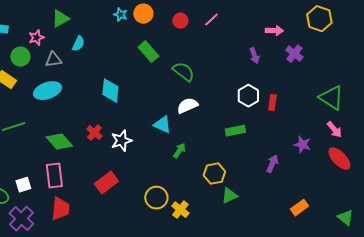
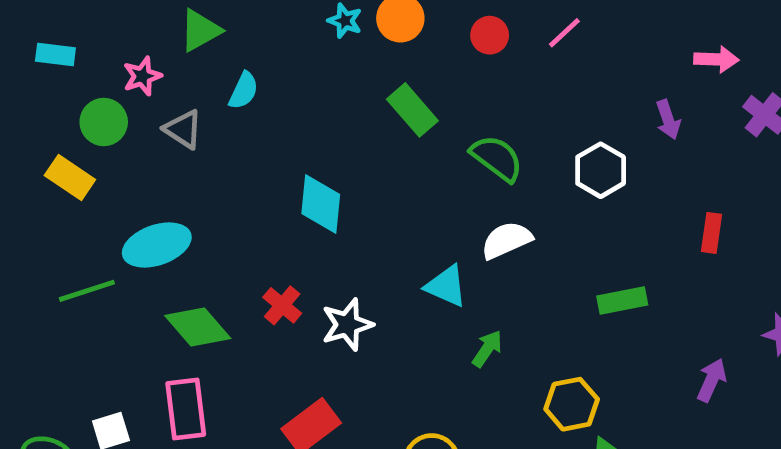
gray triangle: (53, 60) -> (183, 129), turned 42
cyan ellipse: (47, 91) -> (157, 245), moved
white hexagon: (248, 96) -> (601, 170), moved

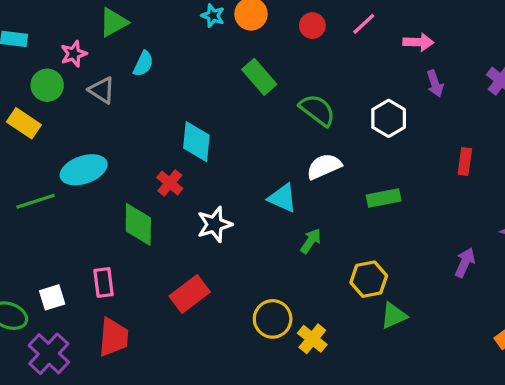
pink arrow: (716, 59) -> (418, 42), moved
green rectangle: (622, 300) -> (384, 198), moved
red cross: (282, 305) -> (170, 183), moved
green diamond: (198, 327) -> (138, 224), moved, turned 42
pink rectangle: (186, 409) -> (103, 282), size x0.7

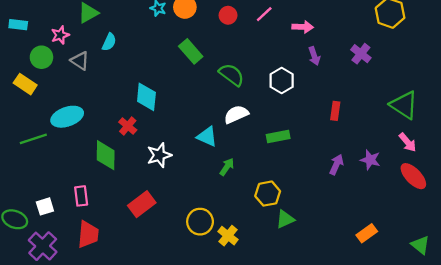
purple arrow: (465, 263) -> (336, 164), moved

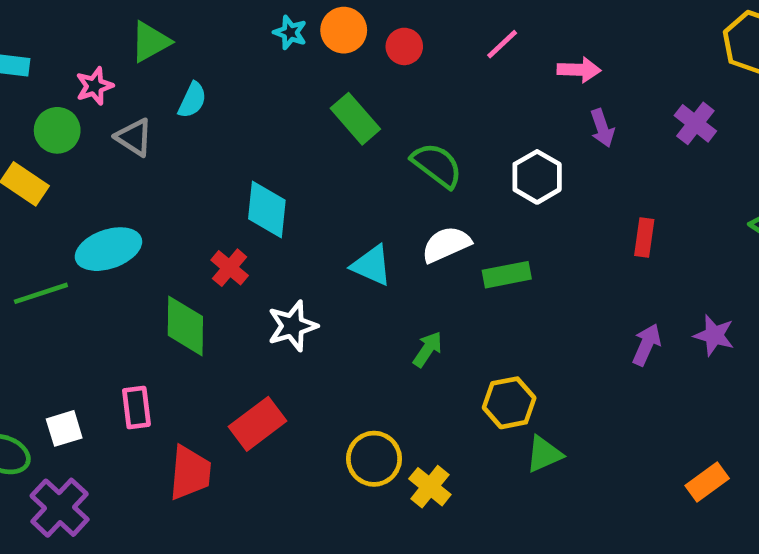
red circle: (228, 15) -> (404, 46), moved
cyan triangle: (207, 136) -> (372, 265), moved
green rectangle: (278, 136) -> (507, 275), moved
red trapezoid: (88, 234) -> (190, 473), moved

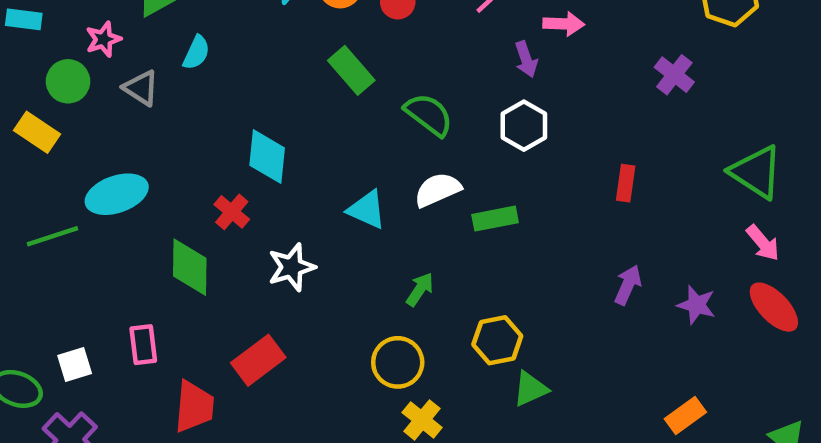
purple arrow: (602, 128) -> (526, 59), moved
purple star: (714, 335) -> (696, 305), moved
yellow circle: (374, 459) -> (398, 362), moved

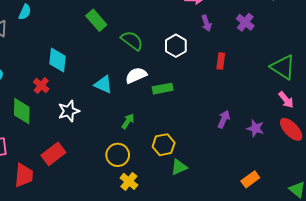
purple arrow: (526, 59) -> (206, 23), moved
red rectangle: (626, 183) -> (221, 61), moved

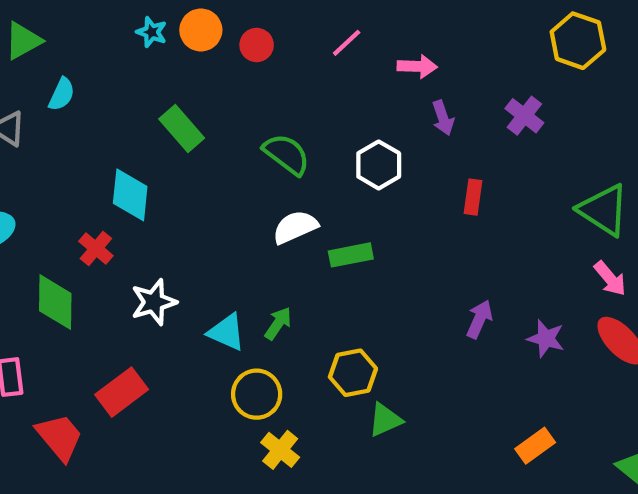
green rectangle: (96, 20) -> (182, 129), moved
cyan triangle: (103, 84) -> (227, 332), moved
red trapezoid: (24, 175) -> (59, 437), turned -45

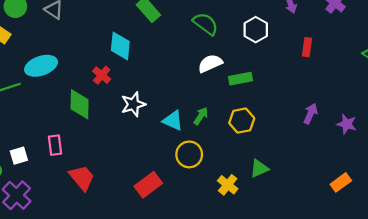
yellow hexagon: (353, 373) -> (242, 121), moved
red rectangle: (122, 392) -> (148, 185), moved
yellow cross: (280, 450) -> (228, 185), moved

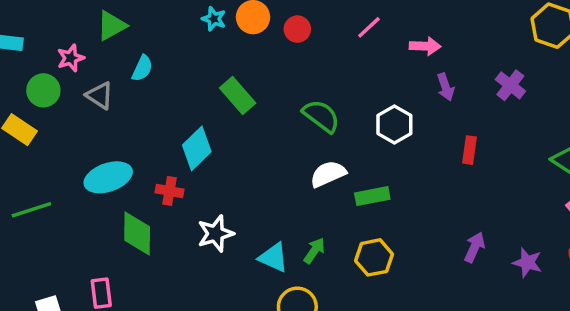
cyan diamond: (120, 46) -> (197, 148), turned 40
cyan ellipse: (41, 66) -> (108, 177), moved
red cross: (102, 75) -> (170, 191), turned -30

